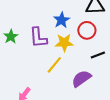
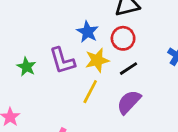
black line: (98, 55) -> (129, 69), moved

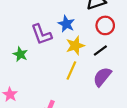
red circle: (123, 38) -> (105, 25), moved
purple L-shape: (62, 61) -> (41, 34), moved

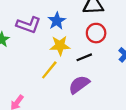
purple L-shape: (41, 34) -> (28, 25), turned -65

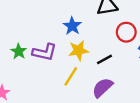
purple L-shape: (28, 25) -> (44, 52), moved
red circle: (96, 33) -> (126, 32), moved

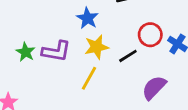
red circle: (126, 32) -> (150, 35), moved
purple semicircle: (102, 88) -> (154, 88), moved

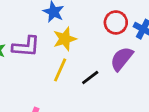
black line: (128, 56) -> (90, 78), moved
purple semicircle: (154, 88) -> (122, 59), moved

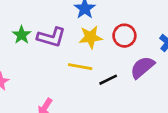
red circle: (116, 22) -> (124, 36), moved
yellow line: (60, 70) -> (80, 67), turned 65

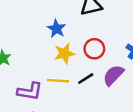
purple L-shape: (51, 37) -> (30, 91), moved
black line: (108, 80) -> (86, 79), moved

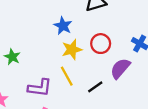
black line: (86, 79) -> (95, 87), moved
yellow line: (58, 81) -> (67, 76), turned 60

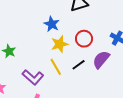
black line: (95, 87) -> (79, 65), moved
purple L-shape: (40, 88) -> (33, 77), turned 35

